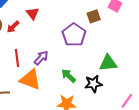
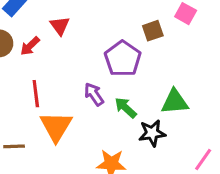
purple arrow: (41, 58) -> (94, 94), moved, turned -77
green arrow: (69, 76) -> (126, 108), moved
orange triangle: (30, 80) -> (56, 127), turned 40

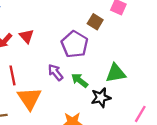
red triangle: (60, 26) -> (27, 36), moved
brown square: (153, 31) -> (95, 22), turned -35

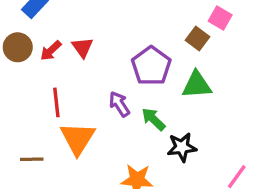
brown square: (95, 22) -> (198, 38), moved
green triangle: (116, 73) -> (197, 85), moved

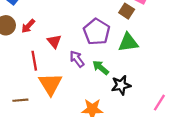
red triangle: (82, 47) -> (54, 41), moved

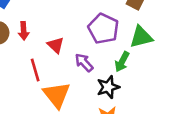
red arrow: (28, 26) -> (24, 31), turned -40
green arrow: (101, 68) -> (122, 62), moved, turned -96
black star: (121, 85) -> (108, 87), moved

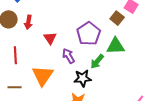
red line: (35, 70) -> (15, 55), moved

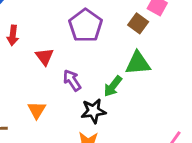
purple pentagon: (89, 34) -> (86, 26), moved
orange triangle: (43, 76) -> (37, 110), size x0.6

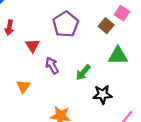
green triangle: (138, 63) -> (118, 56), moved
black star: (93, 111) -> (103, 94), moved

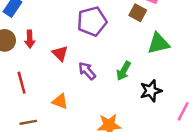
purple pentagon: (66, 24) -> (92, 21), turned 30
orange triangle: (23, 86) -> (60, 101), turned -32

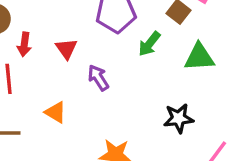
red arrow: (30, 39) -> (24, 44), moved
green arrow: (124, 71) -> (149, 44), moved

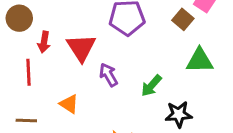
green arrow: (149, 44) -> (151, 86), moved
red triangle: (66, 49) -> (81, 48), size x1.5

